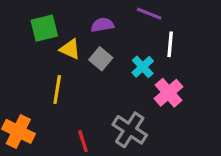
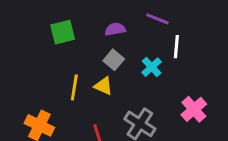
yellow triangle: (70, 49) -> (103, 86), moved
pink cross: (168, 93) -> (194, 109), moved

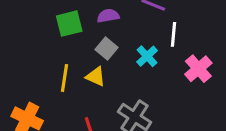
green square: (63, 32) -> (69, 24), moved
pink cross: (194, 109) -> (198, 69), moved

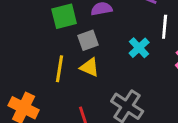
gray square: (107, 48) -> (88, 40), moved, turned 30

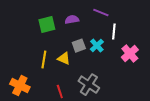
gray square: (88, 40) -> (79, 46), moved

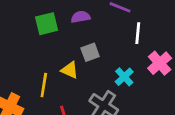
cyan cross: (97, 46) -> (124, 77), moved
yellow line: (44, 60) -> (44, 85), moved

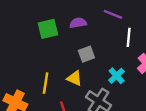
yellow triangle: (70, 70) -> (74, 78), moved

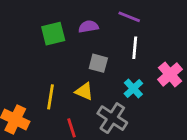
white line: (129, 37) -> (135, 48), moved
gray square: (86, 54) -> (98, 63), turned 35

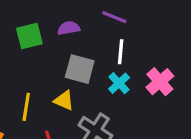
gray square: (98, 63) -> (80, 69), size x1.4
cyan cross: (133, 89) -> (119, 83), moved

